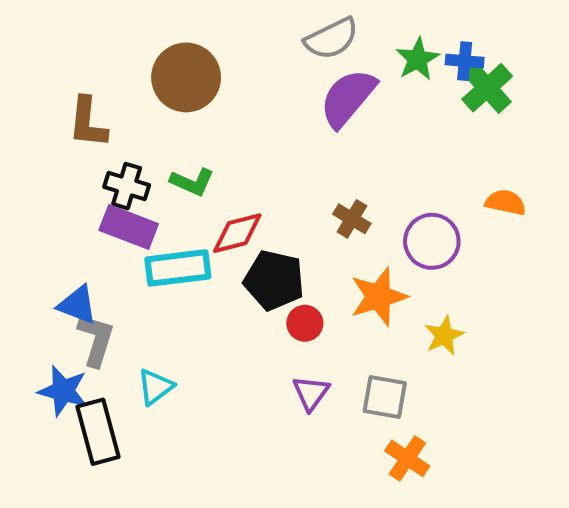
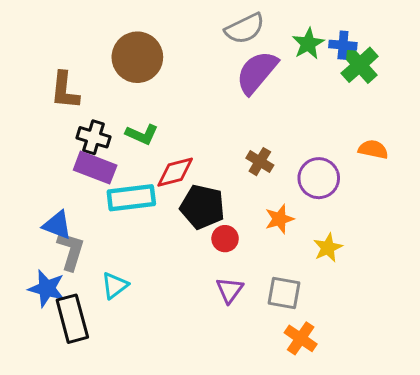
orange star: (379, 297) -> (279, 219), size x0.7

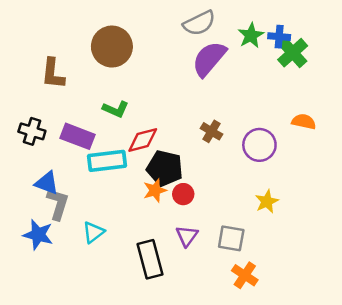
black cross: (94, 137) -> (32, 131), moved
orange star: (279, 219) -> (155, 190), moved
black rectangle: (72, 319) -> (150, 259), moved

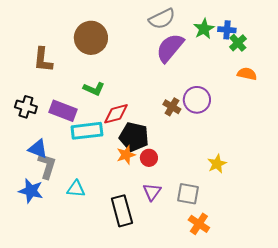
green cross: (293, 53) -> (238, 43), size x0.7
orange semicircle: (304, 122) -> (247, 74), moved
purple circle: (259, 145) -> (197, 100), moved
cyan triangle: (93, 232) -> (76, 189), turned 42

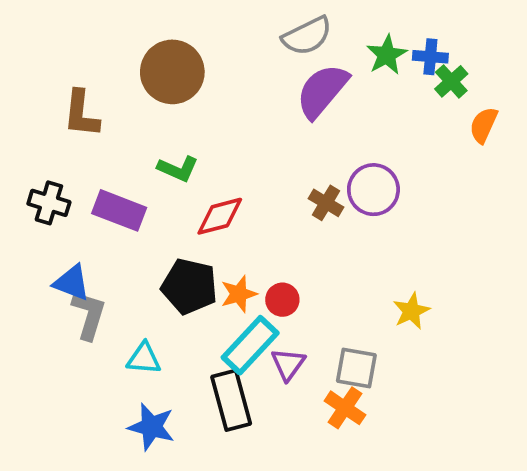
orange semicircle: (247, 74) -> (484, 125), moved, turned -78
cyan rectangle: (87, 131) -> (250, 345), moved, turned -40
black pentagon: (134, 137) -> (189, 286), moved
blue star: (31, 191) -> (151, 427), moved
orange cross: (199, 224) -> (345, 408), moved

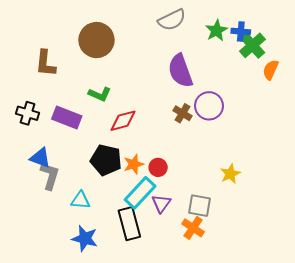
green cross: (451, 81) -> (253, 45), size x1.4
purple semicircle: (322, 91) -> (180, 71), moved, turned -60

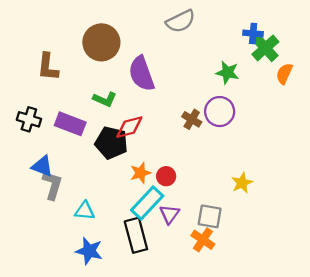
green star: (216, 30) -> (227, 72), moved, turned -30
purple semicircle: (180, 71) -> (142, 74), moved
black pentagon: (106, 160) -> (111, 143), moved

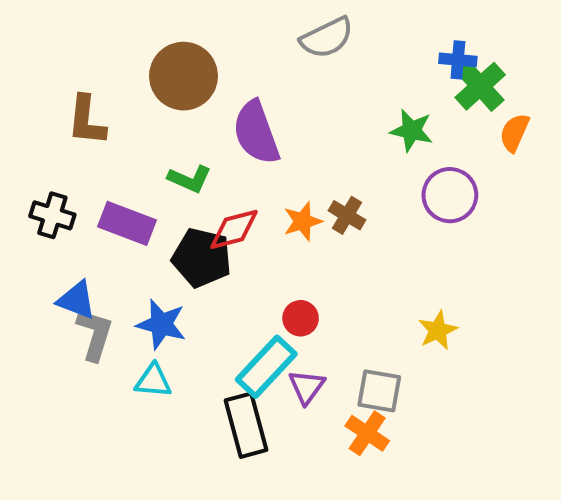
purple circle: (220, 112) -> (450, 195), moved
orange star: (140, 173) -> (303, 221), moved
blue star: (89, 251) -> (161, 324), moved

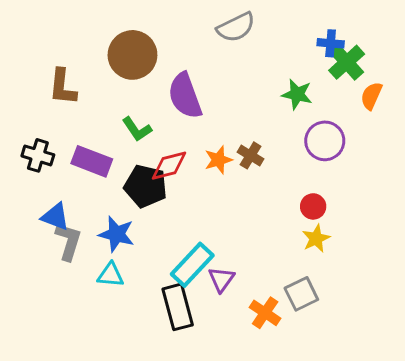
green L-shape: (190, 179) -> (137, 129), turned 32
red circle: (301, 318) -> (313, 206), moved
gray square: (379, 391) -> (301, 294), moved, turned -36

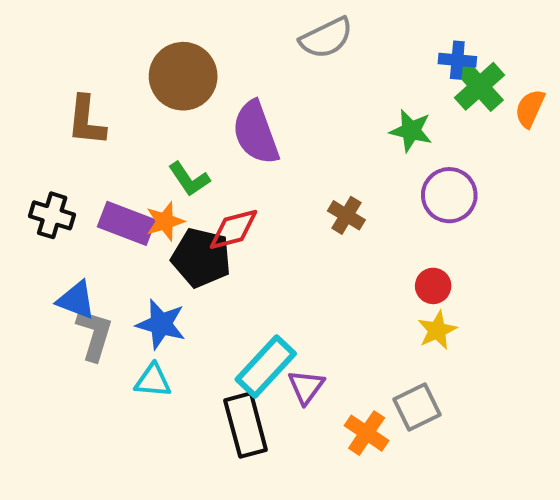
orange semicircle: (371, 96) -> (530, 108), moved
orange star: (218, 160) -> (165, 221), moved

